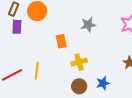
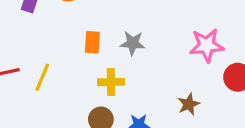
gray star: (88, 25) -> (133, 43), moved

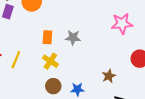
pink star: (207, 45) -> (122, 24), moved
yellow cross: (111, 82) -> (50, 61), moved, turned 35

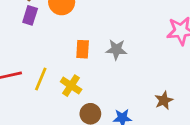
yellow cross: (50, 61) -> (71, 86), moved

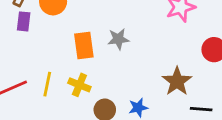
orange rectangle: (83, 49) -> (84, 45), size x1.4
brown star: (164, 100) -> (177, 81), size x1.5

